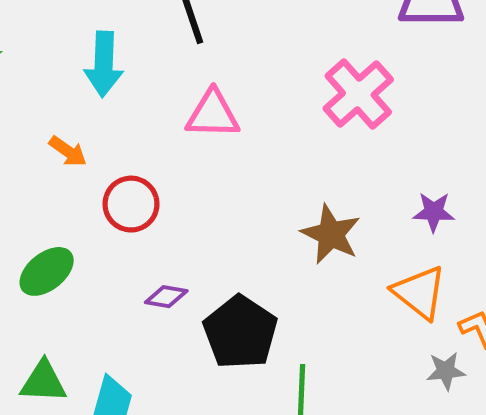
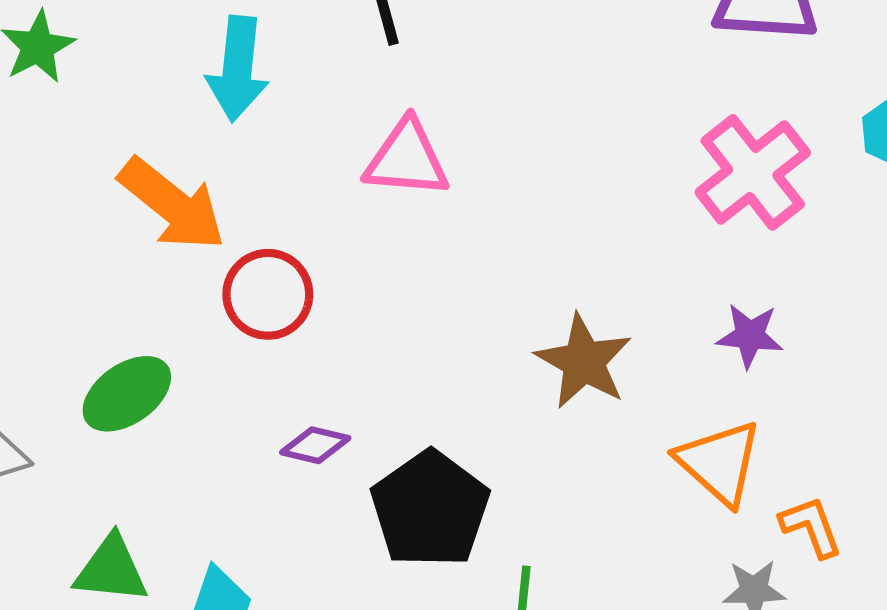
pink cross: (358, 94) -> (753, 172), moved
orange arrow: (68, 151) -> (172, 204), size x1.8

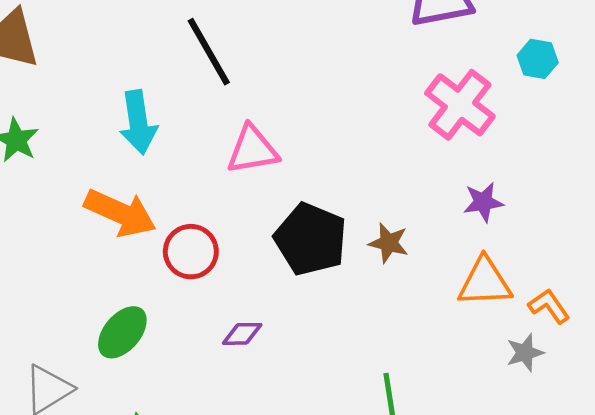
brown star: (584, 361) -> (389, 243), size x0.7
orange triangle: (719, 463) -> (485, 282), turned -30
black pentagon: (430, 509) -> (311, 239), moved

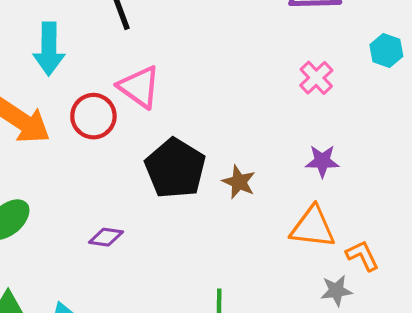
pink cross: (460, 105) -> (316, 78), size x0.6
pink triangle: (252, 150) -> (139, 87), turned 36
red circle: (191, 252) -> (93, 116), moved

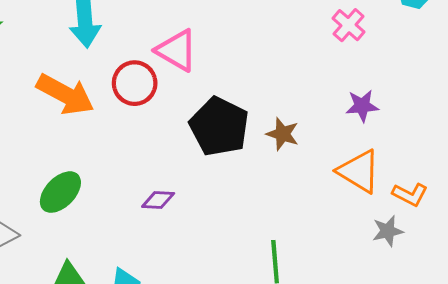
orange triangle: (313, 227) -> (359, 171), turned 30
orange L-shape: (362, 256) -> (410, 194), turned 148

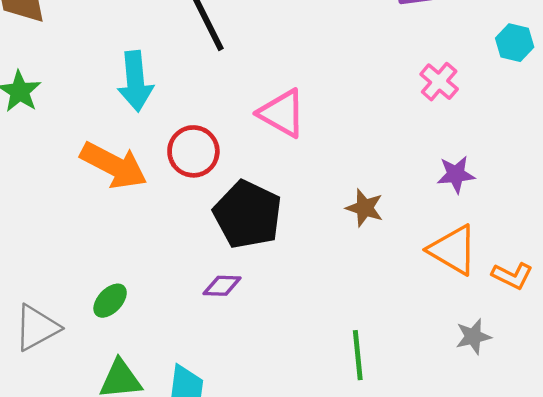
pink triangle: (177, 50) -> (282, 113), moved
black pentagon: (219, 127) -> (248, 215), moved
green ellipse: (60, 192) -> (110, 301), moved, size x0.7
gray star: (388, 231) -> (473, 337), moved

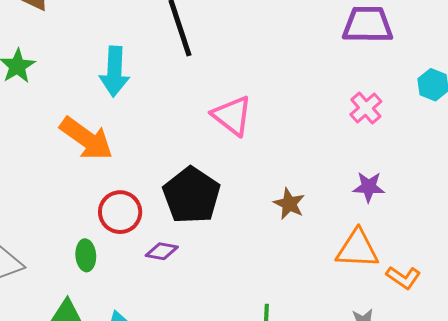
red circle: (193, 151) -> (120, 212), moved
orange triangle: (453, 250) -> (357, 249), turned -36
green ellipse: (110, 301) -> (86, 255), moved, turned -56

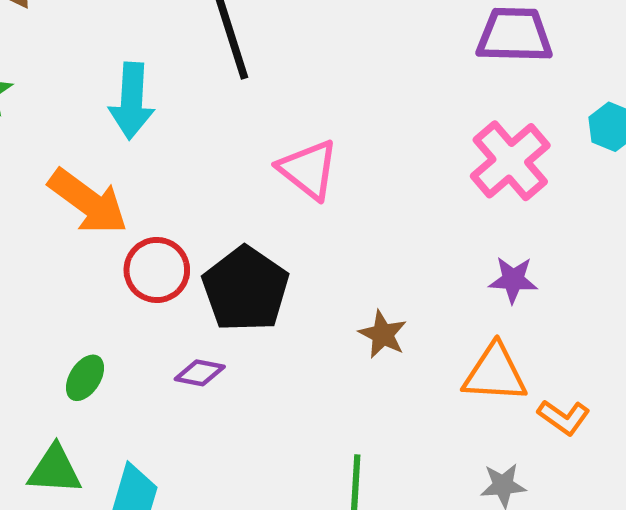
pink cross: (366, 108) -> (510, 161), size x1.6
brown star: (289, 204) -> (383, 334), moved
red circle: (120, 212) -> (157, 270), moved
green ellipse: (86, 255) -> (85, 378), turned 36

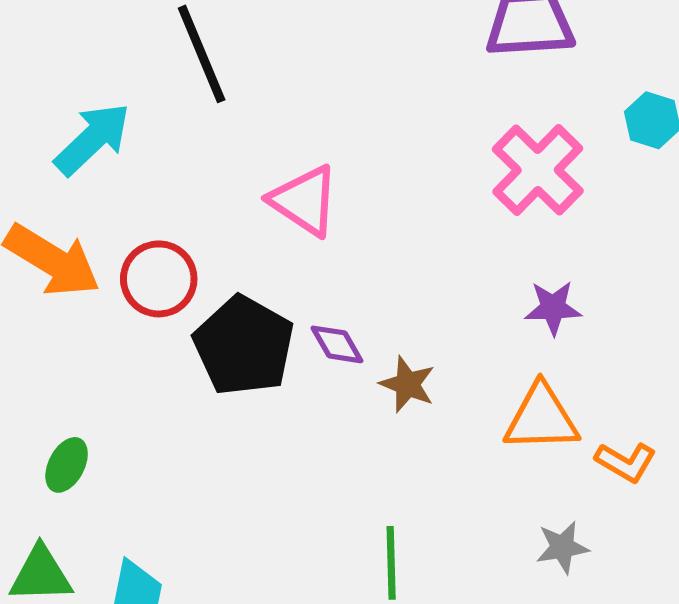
cyan arrow: (132, 101) -> (92, 139), turned -132
red circle: (157, 270) -> (159, 279), moved
purple diamond: (200, 373) -> (337, 344), moved, turned 54

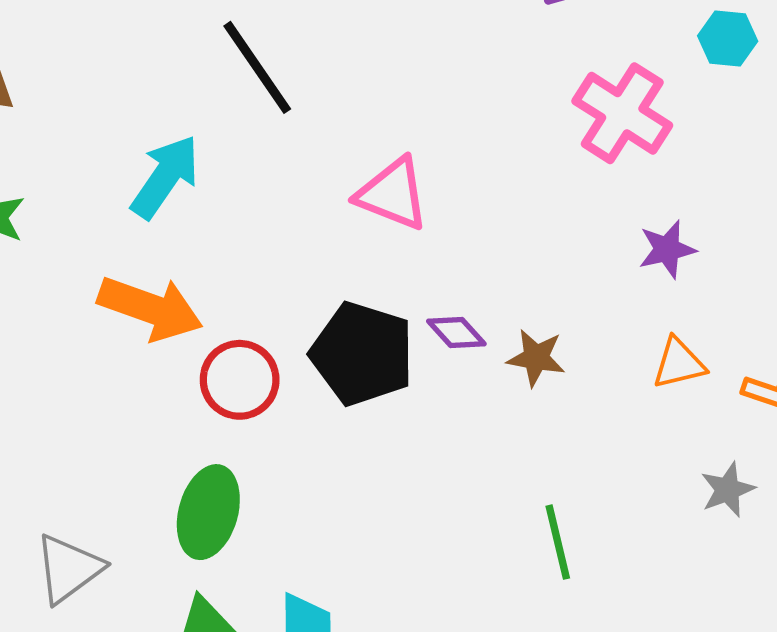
red circle: (159, 279) -> (240, 380), moved
orange triangle: (541, 418) -> (679, 363), size x0.7
green ellipse: (67, 465) -> (208, 512), size x1.6

